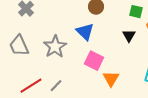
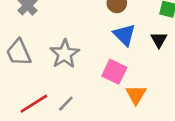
blue triangle: (85, 32) -> (124, 35), moved

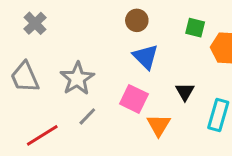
black triangle: (159, 40) -> (185, 92), moved
gray line: (66, 104) -> (87, 116), moved

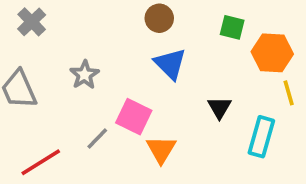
gray star: (77, 79) -> (85, 75), moved, size x0.7
pink square: (134, 99) -> (134, 117), moved
orange triangle: (159, 125) -> (161, 149), moved

